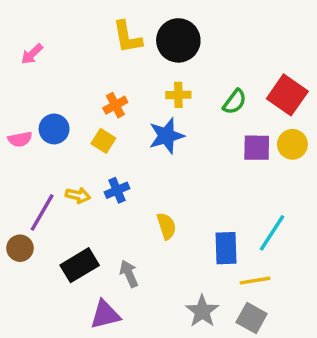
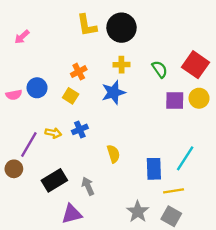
green semicircle: (235, 102) -> (160, 69), turned -72

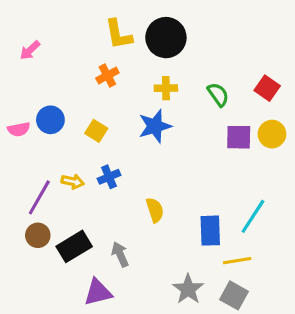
red square: (196, 65) -> (267, 88), size x0.7
orange cross: (79, 72) -> (107, 76), moved
brown circle: (14, 169) -> (38, 235), moved

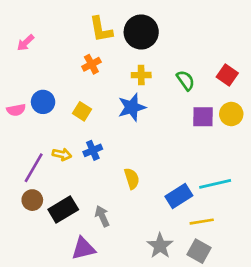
cyan line: (253, 216) -> (215, 184), turned 44
blue rectangle: (210, 231) -> (179, 196), turned 60

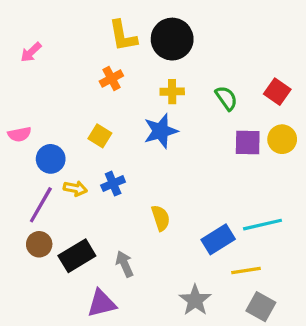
blue circle: (43, 102) -> (51, 159), moved
gray square: (199, 251) -> (261, 307), moved

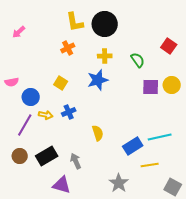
red square: (277, 92) -> (169, 46), moved
brown circle: (39, 244) -> (20, 156), moved
purple triangle: (102, 303) -> (62, 185), turned 30
gray square: (261, 307) -> (173, 187), moved

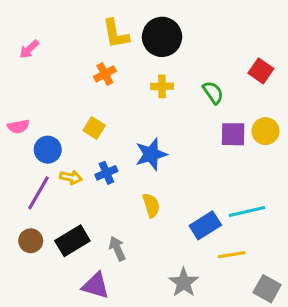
blue star: (98, 80) -> (151, 154), moved

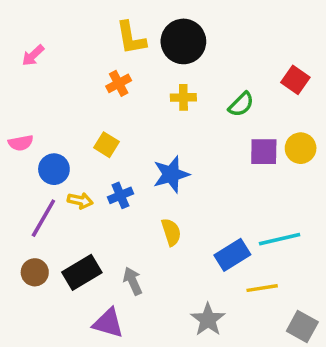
green semicircle: (213, 92) -> (241, 104), turned 80

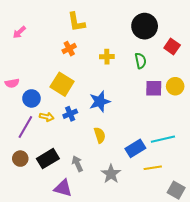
black circle: (183, 41) -> (145, 26), moved
green semicircle: (241, 104) -> (141, 61), turned -56
yellow square: (106, 145) -> (62, 84), size x1.6
gray star: (208, 320) -> (111, 174), moved

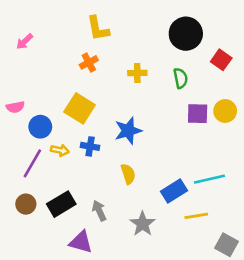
blue cross: (70, 114) -> (90, 146), turned 32

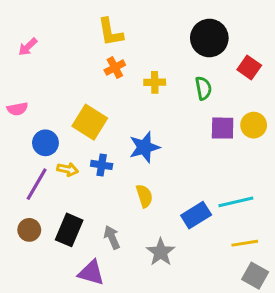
orange cross: (89, 62) -> (115, 68), moved
pink semicircle: (15, 107) -> (17, 109), moved
black rectangle: (61, 204) -> (69, 230), turned -36
yellow line: (196, 216) -> (245, 243), moved

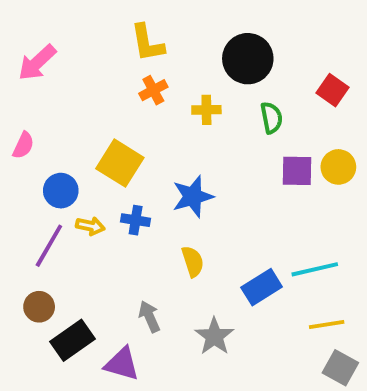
black circle: (209, 38) -> (248, 59), moved
pink arrow: (28, 47) -> (37, 63), size x1.5
pink semicircle: (17, 109) -> (23, 145), turned -54
black rectangle: (69, 230) -> (73, 340), moved, turned 32

